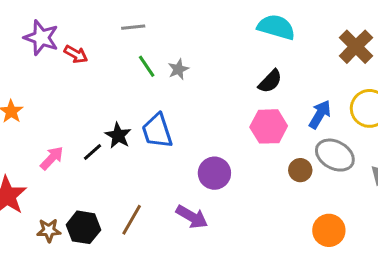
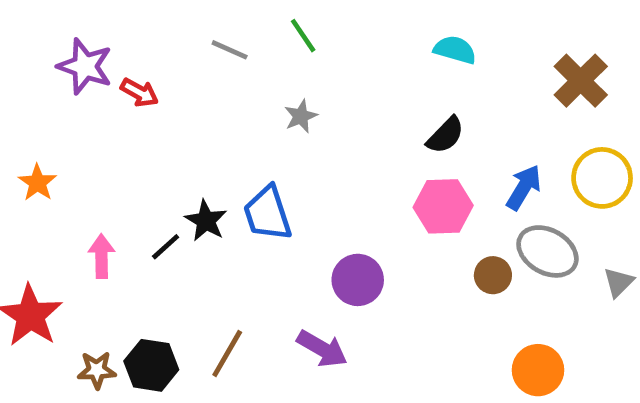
gray line: (133, 27) -> (230, 50), turned 30
cyan semicircle: (276, 27) -> (455, 50), size x0.7
green line: (147, 66) -> (303, 36), moved
pink arrow: (52, 158) -> (101, 256), turned -44

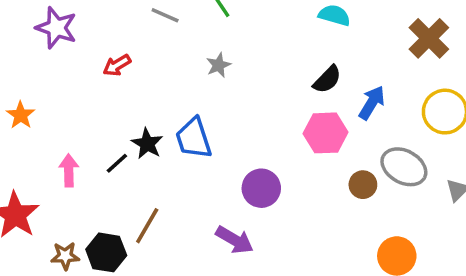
red arrow: (139, 93) -> (117, 65), moved, turned 120
blue arrow: (524, 187) -> (372, 103), moved
brown line: (227, 353) -> (147, 226), moved

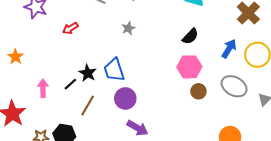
blue arrow: (372, 103) -> (229, 49), moved
brown circle: (363, 185) -> (198, 91), moved
purple circle: (261, 188) -> (125, 98), moved
brown line: (147, 226) -> (88, 106), moved

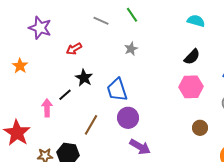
orange star: (15, 57) -> (20, 66), moved
black star: (88, 73) -> (84, 78), moved
black line: (70, 84) -> (65, 95), moved
brown circle: (198, 91) -> (200, 128), moved

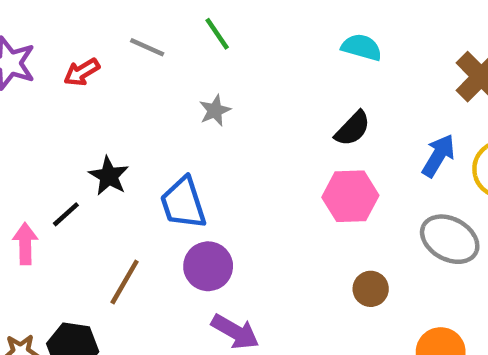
red arrow: (74, 49) -> (82, 72), moved

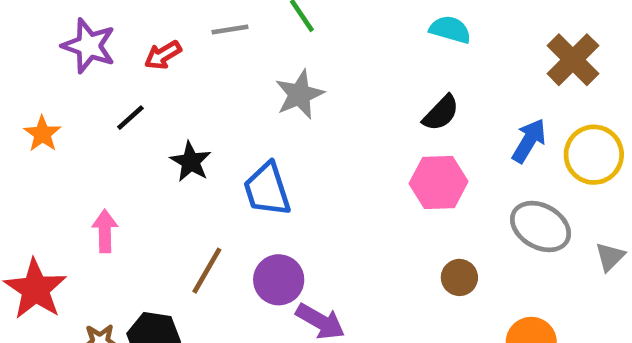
gray line: (147, 47) -> (230, 30), turned -33
gray star: (215, 110) -> (300, 94), size x1.5
black line: (66, 214) -> (130, 118), moved
purple circle: (208, 266) -> (279, 280), moved

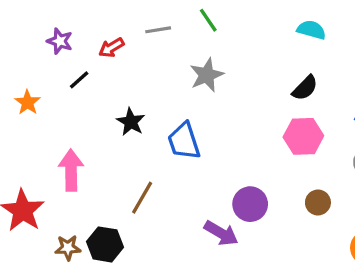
purple star: (89, 46) -> (60, 41), size x0.7
black line: (130, 118) -> (79, 80), moved
pink arrow: (105, 231) -> (71, 170), size x1.4
purple circle: (279, 280) -> (250, 204), moved

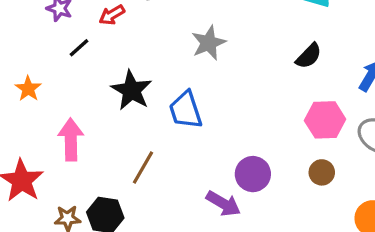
orange star: (27, 102) -> (28, 89), moved
black star: (131, 122) -> (132, 90), size x1.4
pink hexagon: (303, 136) -> (325, 120), moved

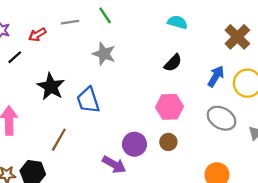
gray star: (209, 43) -> (104, 54), turned -30
pink hexagon: (325, 120) -> (170, 107), moved
brown circle: (322, 172) -> (168, 142), moved

